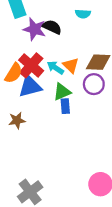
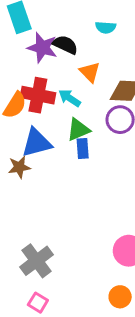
red cross: (31, 65) -> (38, 95), turned -30
orange triangle: (71, 65) -> (90, 72), moved
blue triangle: (30, 86) -> (37, 143), moved

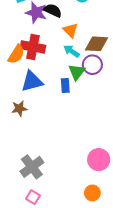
cyan arrow: (70, 98) -> (72, 51), moved
green triangle: (78, 130) -> (77, 72), moved, turned -30
brown star: (19, 167) -> (19, 108), moved

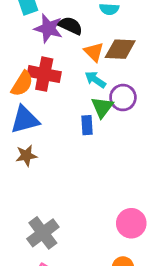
brown diamond: (97, 44) -> (120, 49), moved
blue triangle: (32, 81) -> (25, 120), moved

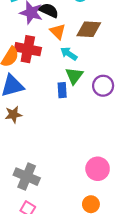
orange triangle: (94, 52) -> (58, 31), moved
purple circle: (123, 98) -> (103, 86), moved
gray cross: (43, 233) -> (27, 177), turned -30

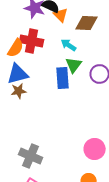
orange triangle: (58, 31) -> (61, 15), moved
blue rectangle: (62, 90) -> (63, 78), size x1.5
brown star: (13, 115) -> (19, 91), moved

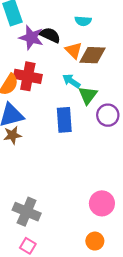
orange triangle: (61, 15) -> (74, 50), moved
green triangle: (74, 65) -> (88, 95), moved

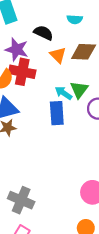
purple star: (31, 37) -> (17, 49), moved
orange triangle: (74, 50) -> (58, 55), moved
cyan arrow: (71, 81) -> (63, 93), moved

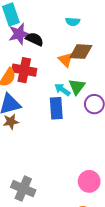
black semicircle: (43, 33) -> (35, 39), moved
purple star: (17, 49) -> (19, 34), moved, turned -30
orange triangle: (58, 55) -> (65, 60), moved

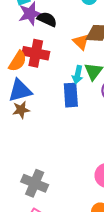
cyan arrow: (62, 90) -> (78, 75), turned -112

